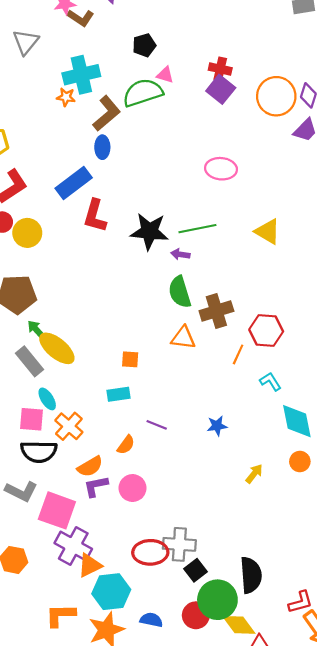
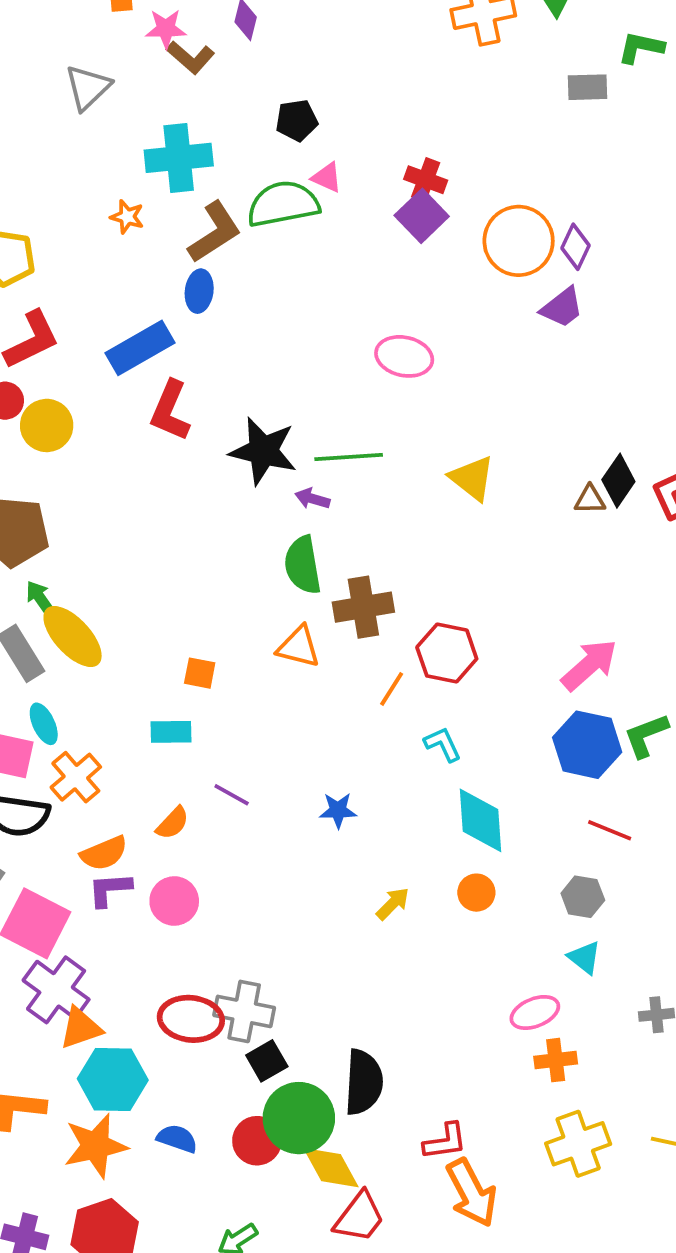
orange star: (66, 97) -> (127, 217), moved

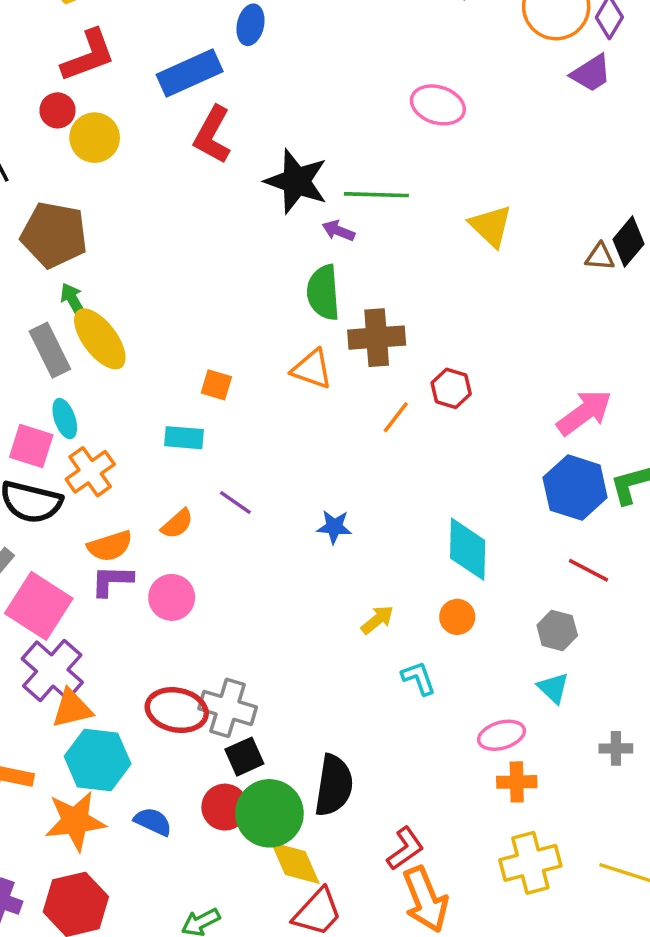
red hexagon: (447, 653) -> (451, 388), size x0.7
cyan L-shape: (443, 744) -> (419, 678), moved
red circle: (257, 1141) -> (225, 807), moved
red L-shape: (445, 1141) -> (405, 849), turned -33

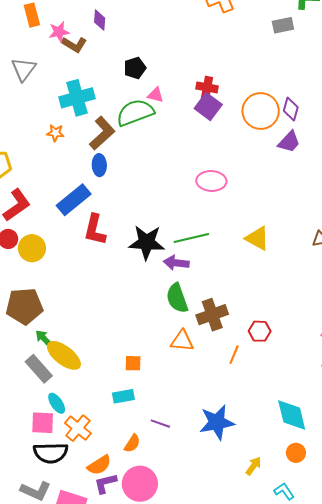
purple arrow: (338, 231) -> (176, 263), size x1.4
blue star: (334, 527) -> (217, 422), size x1.8
pink circle: (172, 597) -> (140, 484), size x1.4

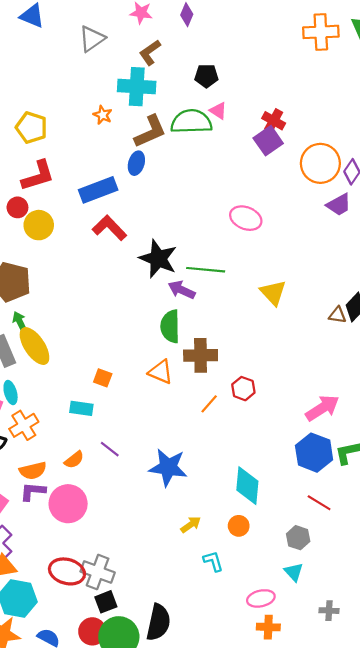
brown L-shape: (74, 45) -> (150, 53), moved, turned 95
red L-shape: (95, 230) -> (109, 228), turned 104

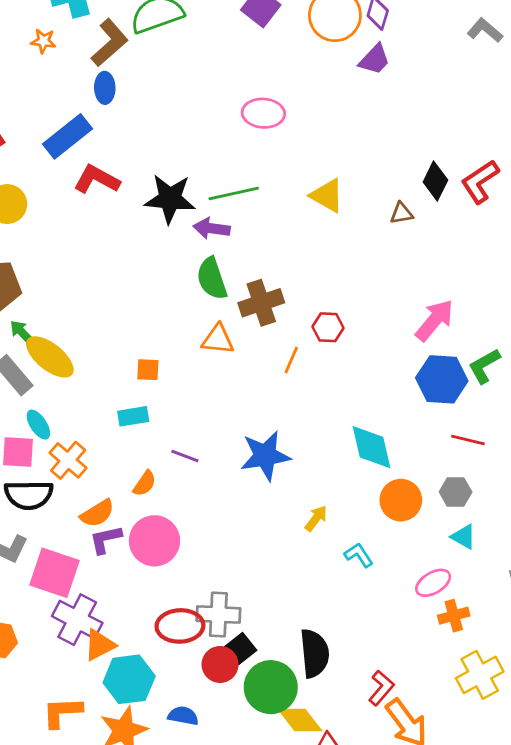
brown triangle: (337, 315) -> (401, 213), moved
orange circle: (239, 526) -> (401, 500), moved, size x1.5
red circle: (92, 631) -> (220, 664), moved

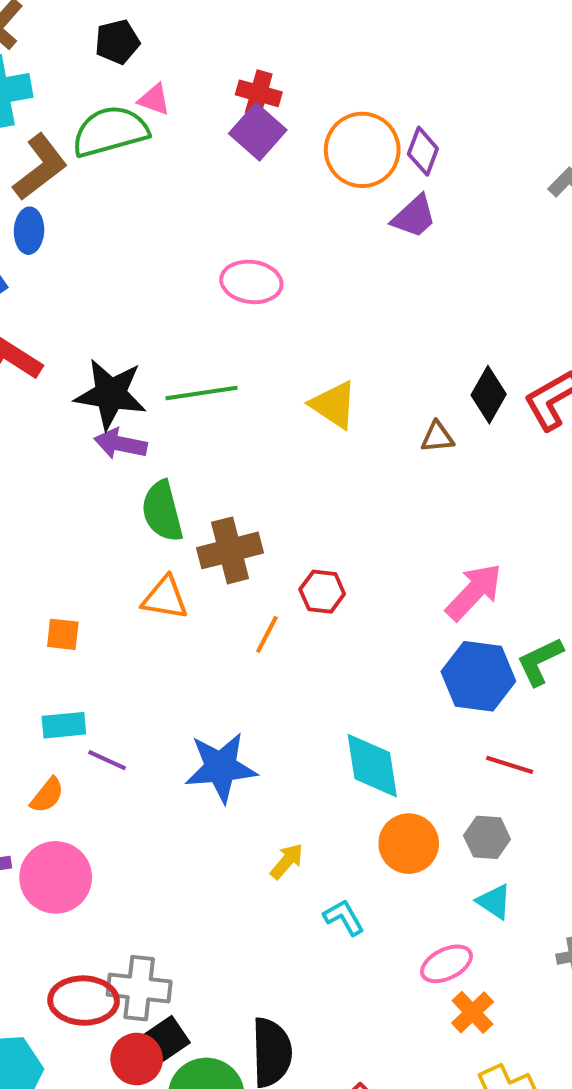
purple arrow: (212, 228) -> (121, 444), moved
cyan rectangle: (133, 416) -> (64, 725), moved
orange cross: (454, 616) -> (473, 1012), turned -32

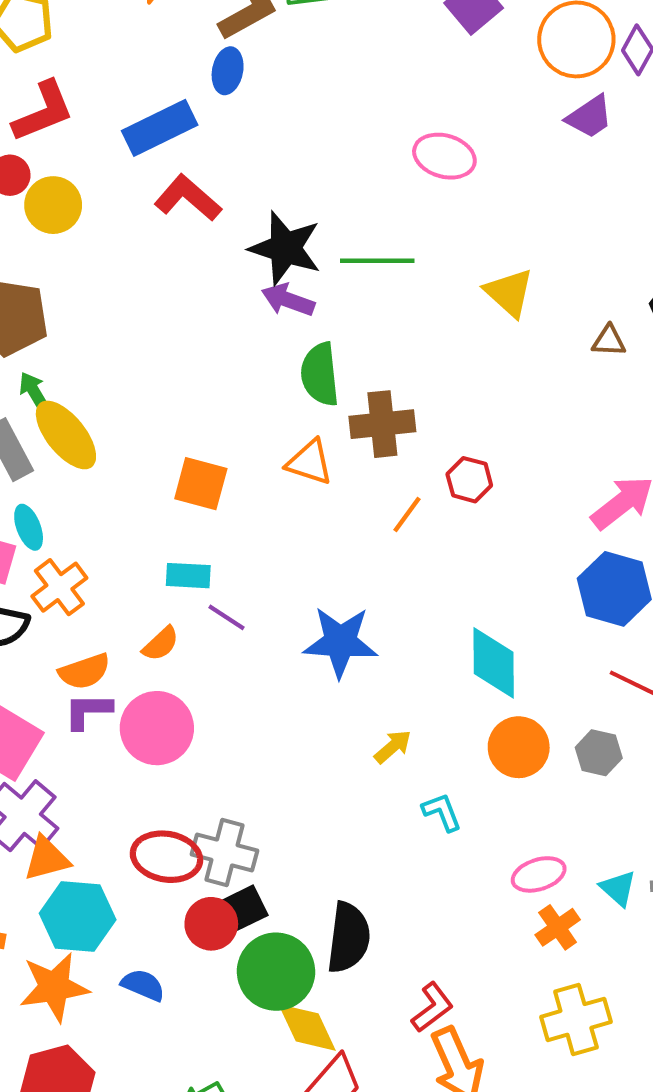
purple trapezoid: (414, 217) -> (590, 117), moved
orange square: (63, 634) -> (201, 484), size x1.5
cyan triangle: (494, 902) -> (618, 888), moved

